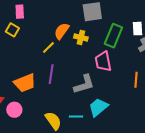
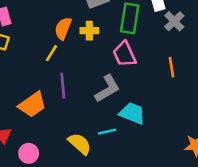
cyan trapezoid: (98, 107) -> (132, 113), turned 75
pink circle: (14, 110) -> (29, 153), moved

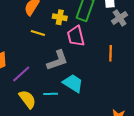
yellow cross: (89, 31) -> (60, 17), moved
yellow line: (51, 53) -> (38, 33), moved, turned 64
purple line: (63, 86) -> (21, 74), moved, turned 42

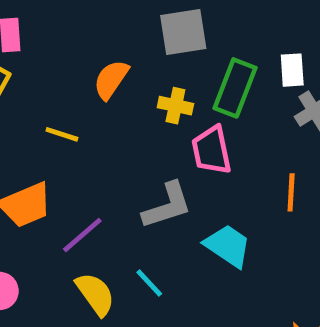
yellow line: (38, 33) -> (62, 134), moved
cyan trapezoid: (73, 83) -> (228, 246), moved
cyan line: (51, 94) -> (149, 283), turned 48

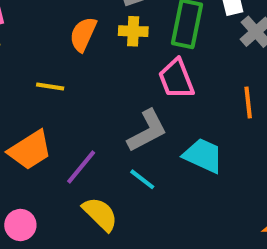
yellow cross: (175, 106) -> (133, 31), moved
cyan line: (149, 283) -> (142, 179), moved

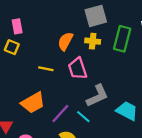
pink trapezoid: (176, 79) -> (78, 69), moved
cyan line: (142, 179) -> (83, 117), moved

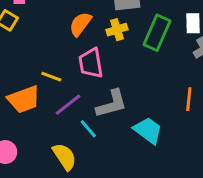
yellow cross: (93, 41) -> (117, 30), turned -32
yellow line: (46, 69) -> (51, 77), moved
purple line: (60, 113) -> (68, 105), moved

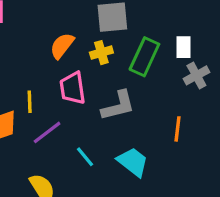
yellow line: (51, 77) -> (30, 102), turned 66
gray L-shape: (112, 104) -> (118, 106), moved
cyan line: (88, 129) -> (85, 157), moved

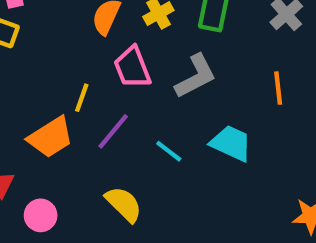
yellow line: (30, 102) -> (82, 98), turned 35

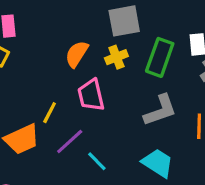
gray L-shape: (196, 76) -> (160, 110), moved
cyan line: (169, 151) -> (97, 161), moved

